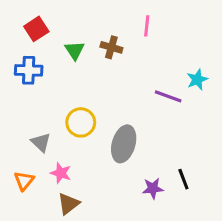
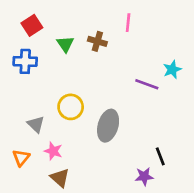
purple star: (153, 188) -> (144, 176), moved
brown triangle: (68, 204) -> (60, 178), turned -40

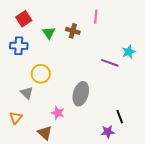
yellow circle: (71, 107) -> (41, 74), moved
pink star: (53, 151) -> (58, 113), moved

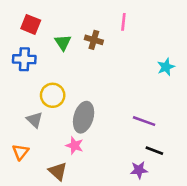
red square: (24, 19) -> (31, 24), turned -35
purple line: (110, 63) -> (144, 121), moved
gray ellipse: (81, 94) -> (84, 117), moved
black line: (120, 117) -> (154, 151), turned -48

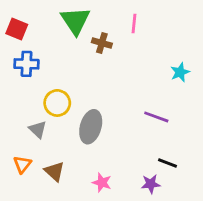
red square: (31, 24) -> (17, 29), moved
green triangle: (63, 42) -> (75, 21), moved, size x1.6
purple line: (144, 121) -> (156, 117), moved
pink star: (75, 146) -> (102, 183), moved
brown triangle: (58, 171) -> (54, 171), moved

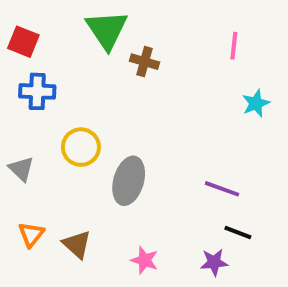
pink line: (134, 23) -> (234, 46), moved
purple line: (156, 117) -> (222, 189), moved
gray triangle: (38, 129) -> (21, 169), moved

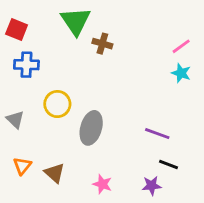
pink line: (234, 46) -> (181, 46), moved, turned 48
cyan star: (256, 103) -> (181, 73), turned -30

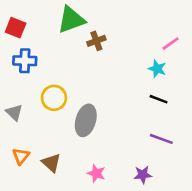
green triangle: (76, 21) -> (71, 20), turned 44
brown cross: (102, 44) -> (96, 41), turned -36
cyan star: (181, 73) -> (157, 69), moved
purple line: (157, 134) -> (161, 139), moved
black line: (168, 164) -> (159, 99), moved

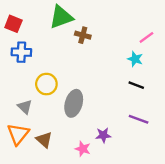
brown cross: (96, 41) -> (83, 35), turned 35
gray triangle: (14, 112) -> (25, 107), moved
orange triangle: (21, 156) -> (18, 134), size x1.5
purple star: (143, 175) -> (103, 135), moved

